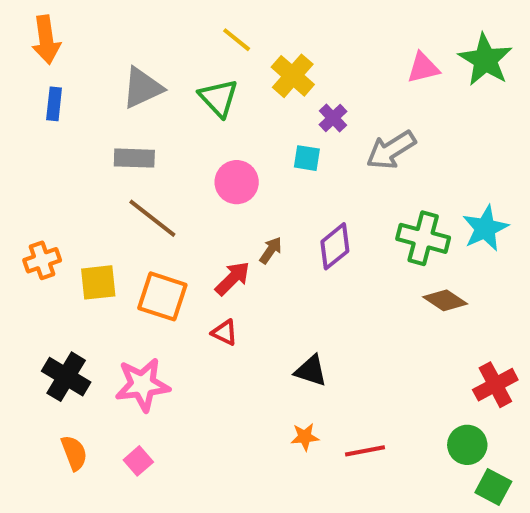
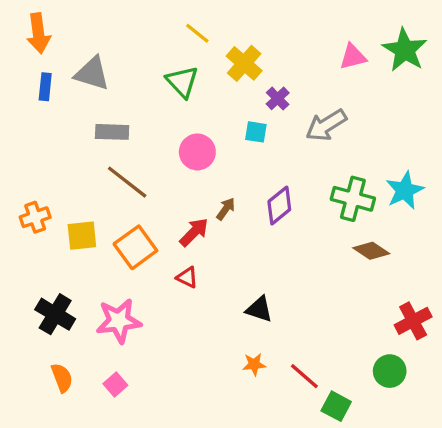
gray triangle: (142, 88) -> (92, 73), moved, turned 42
orange square: (162, 296) -> (135, 247), turned 36
red line: (365, 451) -> (304, 376), turned 52
green square: (493, 487) -> (336, 406), moved

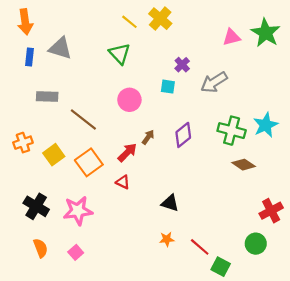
yellow cross: (244, 63) -> (160, 19), moved
gray rectangle: (112, 132) -> (47, 96), moved
yellow square: (82, 236) -> (54, 155), turned -30

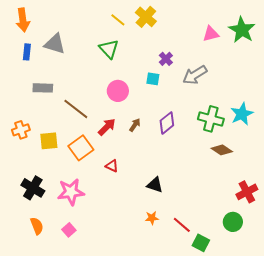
red arrow: (127, 152) -> (107, 127), moved
yellow square: (54, 155) -> (49, 141), turned 30

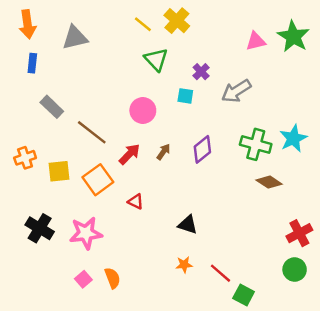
gray triangle: (55, 44) -> (75, 38), moved, turned -30
green triangle: (109, 49) -> (156, 59), moved
gray rectangle: (43, 88) -> (52, 107), turned 42
green circle: (233, 222) -> (295, 270), moved
orange semicircle: (37, 226) -> (112, 278), moved

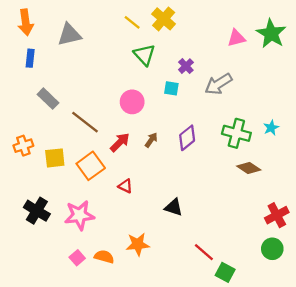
cyan star: (293, 138) -> (271, 128), size x0.6
orange star: (184, 265) -> (138, 244), moved, size x1.5
orange semicircle: (112, 278) -> (104, 257), turned -54

